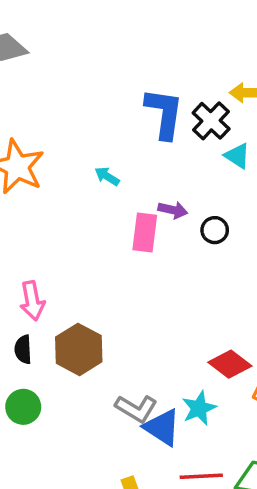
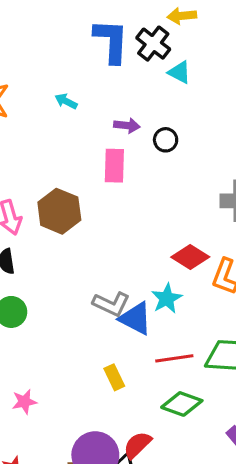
pink rectangle: (145, 232) -> (114, 166), moved
brown hexagon: (79, 349) -> (59, 211), moved

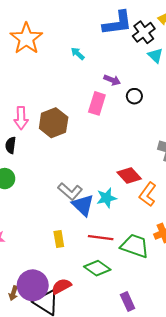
blue L-shape: (111, 41) -> (117, 23), turned 64

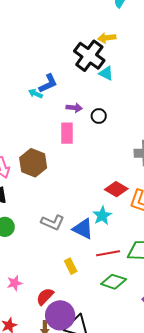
blue L-shape: (117, 23) -> (48, 83), moved, size x0.7
black cross: (144, 32) -> (89, 56), size x1.4
gray L-shape: (70, 191) -> (53, 222), moved
red semicircle: (61, 286) -> (45, 296), moved

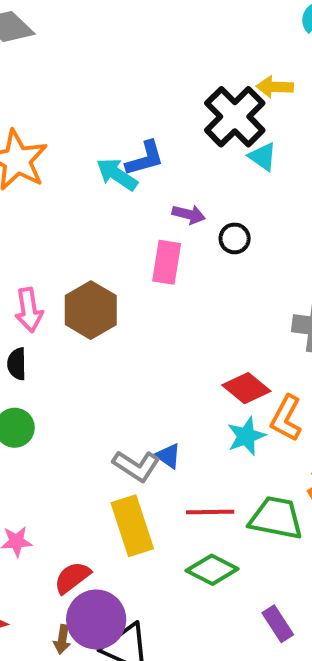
cyan arrow: (35, 94) -> (117, 174), size x1.5
cyan star: (102, 216) -> (246, 436), moved
gray L-shape: (53, 222) -> (136, 466), moved
blue triangle: (83, 229) -> (168, 456), size x0.6
yellow rectangle: (71, 266) -> (132, 526), size x1.8

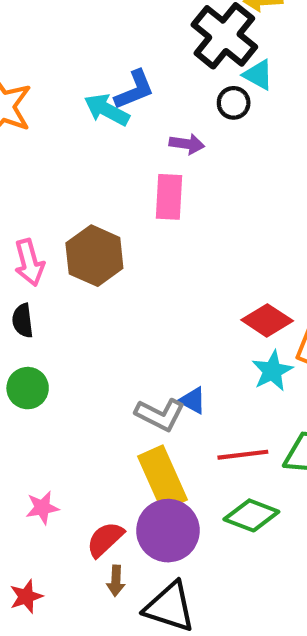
black circle: (235, 238) -> (234, 103), moved
purple circle: (96, 619) -> (168, 531), moved
brown arrow: (62, 639) -> (116, 581), moved

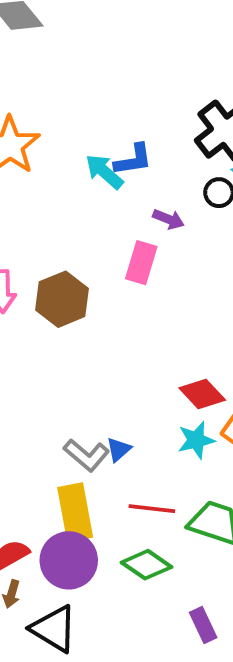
blue triangle: (193, 400) -> (119, 449), turned 36

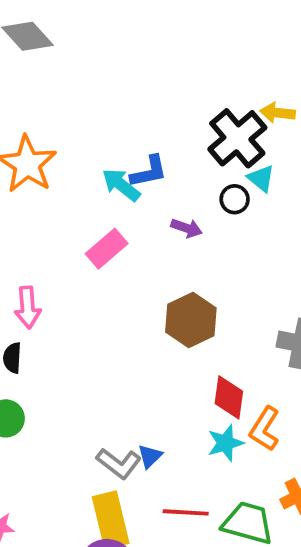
pink rectangle: (141, 263) -> (107, 249), moved, turned 36
brown hexagon: (62, 299) -> (191, 320), moved
red diamond: (202, 394) -> (229, 397), turned 54

